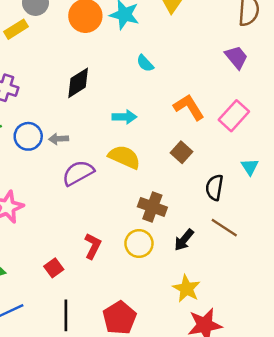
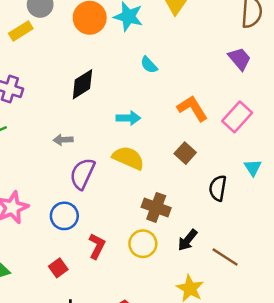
blue circle: (28, 136) -> (64, 216), moved
purple semicircle: (78, 173) -> (82, 174), turned -36
brown line: (224, 228) -> (225, 257), moved

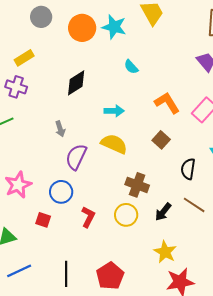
yellow rectangle: (21, 31) -> (24, 58), moved
gray arrow: (63, 140) -> (60, 129), turned -105
brown line: (225, 257) -> (194, 205), moved
red square: (58, 268) -> (43, 220), moved, turned -35

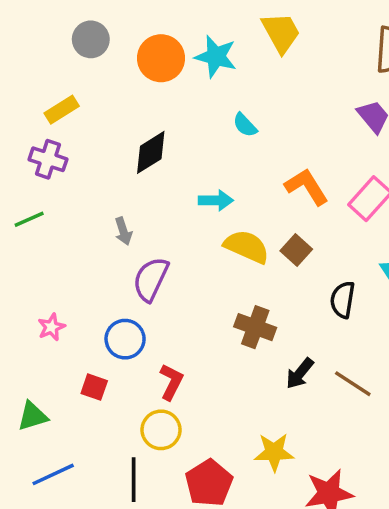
yellow semicircle: (114, 144) -> (247, 247), moved
pink star: (18, 185) -> (51, 327), size x0.6
brown line: (194, 205) -> (353, 384), moved
yellow circle: (126, 215) -> (161, 430), moved
yellow star: (165, 252) -> (274, 452), moved, turned -30

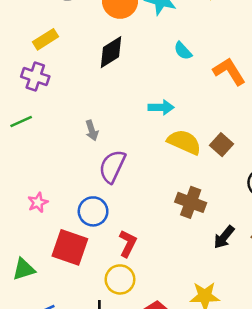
black diamond: (151, 152) -> (111, 52), moved
orange L-shape: (307, 187) -> (229, 71), moved
red square: (94, 387) -> (70, 247), size x1.8

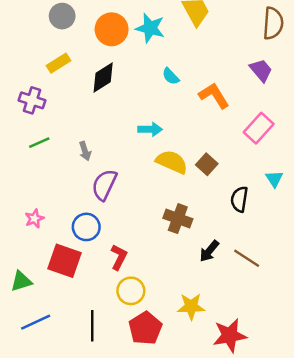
yellow rectangle: (46, 39) -> (59, 63), moved
green line: (21, 121) -> (39, 143), moved
yellow circle: (120, 279) -> (131, 291), moved

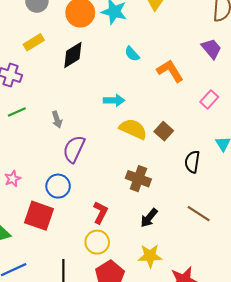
pink rectangle: (259, 128) -> (209, 99), size x0.7
black arrow: (209, 251) -> (149, 218), moved
red L-shape: (119, 257) -> (100, 213), moved

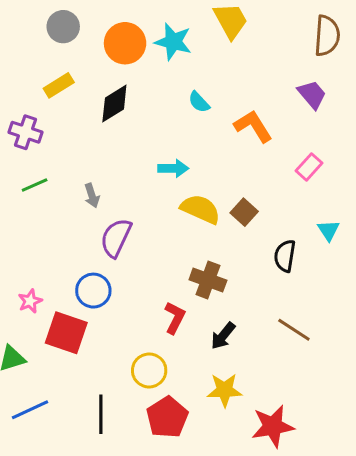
pink star: (13, 179) -> (30, 301), moved
red L-shape: (100, 213) -> (175, 318), moved

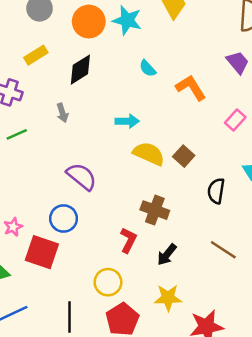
gray arrow: (92, 196) -> (62, 113), moved
purple semicircle: (116, 238) -> (82, 176), turned 104

